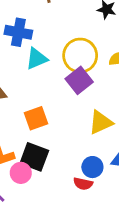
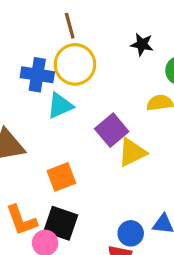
yellow circle: (80, 56) -> (75, 64), moved
yellow triangle: (101, 122) -> (132, 152), moved

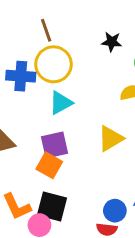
cyan triangle: (60, 106) -> (61, 103), moved
purple square: (112, 130) -> (55, 145), moved, turned 32
orange square: (61, 177) -> (49, 165), turned -35

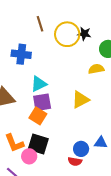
yellow circle: (54, 64) -> (67, 34), moved
cyan triangle: (61, 103) -> (39, 84), moved

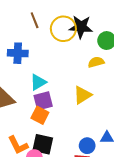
black star: (84, 34) -> (81, 27), size x1.6

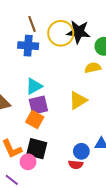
blue cross: (18, 53) -> (28, 46), moved

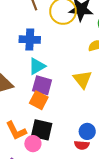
blue cross: (28, 46) -> (30, 40), moved
yellow triangle: (78, 100) -> (82, 79), turned -36
purple square: (38, 105) -> (42, 85), turned 30

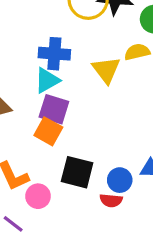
blue cross: (30, 40) -> (54, 54), moved
yellow triangle: (82, 79) -> (106, 70), moved
black square: (42, 130) -> (77, 172), moved

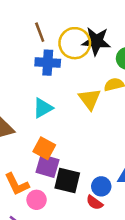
blue cross: (54, 54) -> (48, 63), moved
purple square: (54, 109) -> (48, 166), moved
red semicircle: (111, 200) -> (94, 203), turned 30

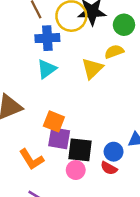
yellow triangle: (90, 99) -> (92, 68), turned 30
cyan triangle: (43, 108) -> (47, 69), moved
pink circle: (37, 200) -> (76, 170), moved

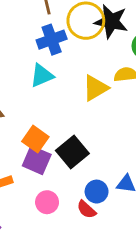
blue cross: (47, 38) -> (52, 40), turned -30
black square: (80, 150) -> (72, 152), moved, turned 30

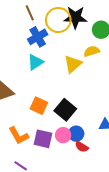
purple square: (37, 160) -> (43, 139), moved
blue circle: (97, 192) -> (76, 134), moved
pink circle: (47, 202) -> (63, 135), moved

